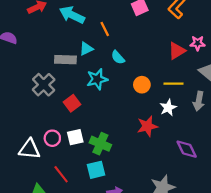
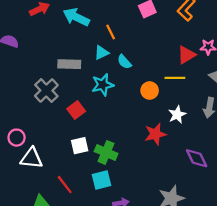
cyan triangle: (86, 49) -> (101, 53), moved
yellow line: (174, 84) -> (175, 78), moved
pink circle: (52, 138) -> (17, 138), moved

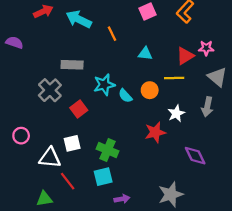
cyan triangle: (101, 53) -> (145, 54), moved, turned 32
cyan semicircle: (124, 62) -> (125, 96), moved
white square: (80, 146) -> (72, 143), moved
white triangle: (31, 158) -> (50, 158), moved

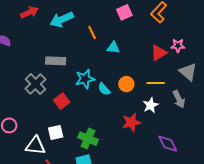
cyan arrow: (79, 19) -> (62, 19), turned -50
cyan triangle: (145, 54) -> (113, 48), moved
yellow line: (174, 78) -> (156, 83), moved
gray arrow: (207, 107) -> (179, 99), turned -36

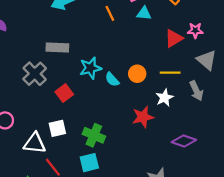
orange line: (92, 33) -> (110, 13), moved
cyan triangle: (113, 48) -> (144, 13), moved
purple diamond: (168, 144) -> (184, 141), turned -45

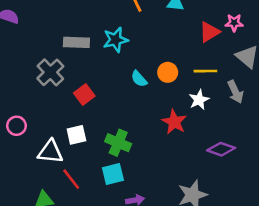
cyan star: (90, 68) -> (116, 40), moved
red star: (143, 117) -> (174, 122), turned -30

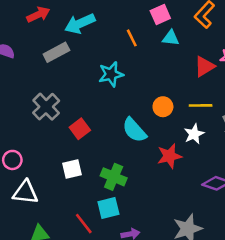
gray rectangle: (76, 42) -> (56, 52), moved, turned -30
cyan semicircle: (139, 79) -> (134, 130), moved, size x1.5
red star: (174, 122) -> (169, 156), turned 30
white triangle: (50, 152) -> (25, 192), moved
red line: (71, 179) -> (84, 224), moved

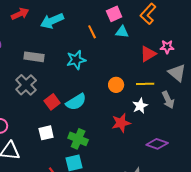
gray rectangle: (56, 52) -> (34, 57), moved, turned 36
cyan semicircle: (134, 130) -> (76, 102), moved, turned -80

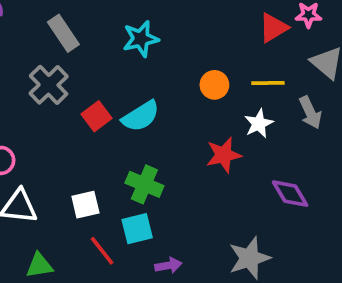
gray rectangle: (34, 57) -> (63, 33), turned 48
white square: (46, 133) -> (85, 205), moved
purple diamond: (157, 144) -> (290, 194), turned 40

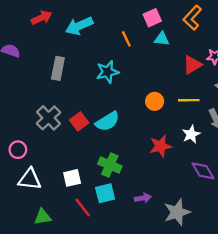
gray rectangle: (63, 33) -> (58, 68), turned 45
gray cross: (49, 85) -> (49, 118), moved
white star: (259, 124) -> (191, 134), moved
purple arrow: (168, 265) -> (143, 198), moved

